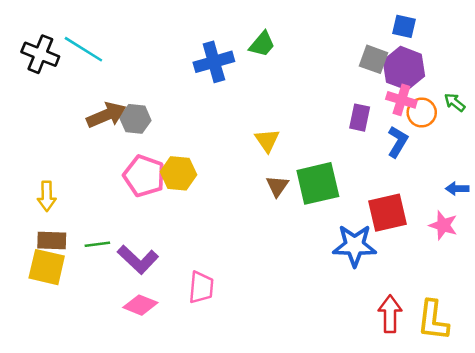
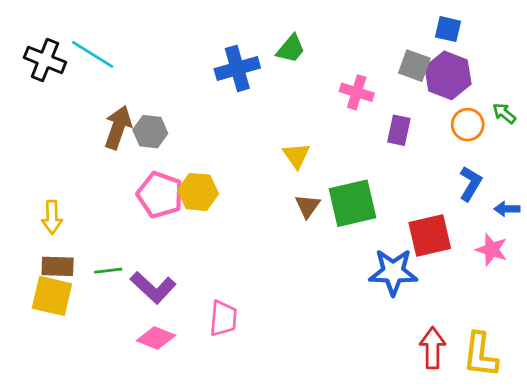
pink cross: (401, 100) -> (357, 92), moved
brown arrow: (106, 115) -> (118, 127), turned -48
blue L-shape: (398, 142) -> (470, 184), moved

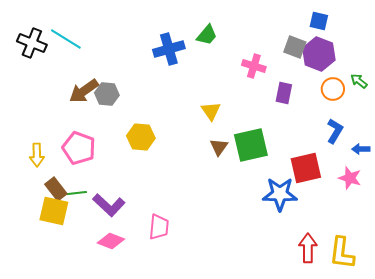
brown arrow: (118, 127) -> (84, 91), turned -144
pink pentagon: (160, 195) -> (79, 148), moved
brown rectangle: (58, 266) -> (56, 189), moved, turned 50
yellow square: (52, 296) -> (54, 211), moved

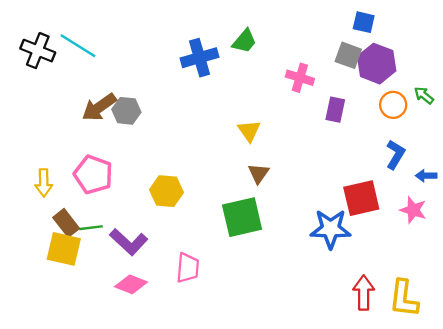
blue square: (319, 21) -> (364, 22), moved
yellow hexagon: (141, 137) -> (166, 191), moved
green square: (251, 145) -> (242, 217), moved

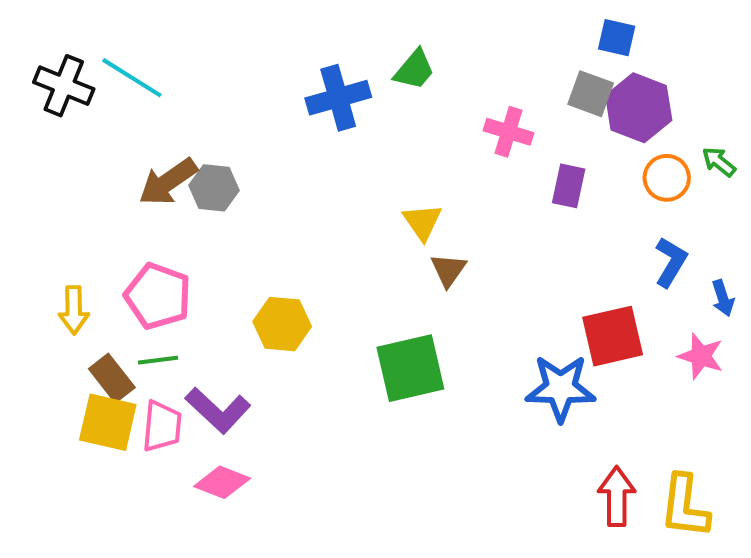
brown triangle: (259, 173) -> (448, 270), moved
blue arrow: (426, 176) -> (723, 298), turned -108
green line: (91, 228) -> (158, 360), moved
pink trapezoid: (188, 268) -> (162, 426), moved

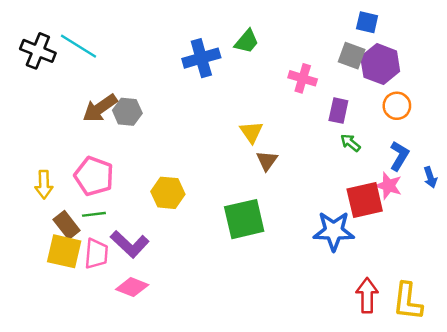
green arrow: (719, 162) -> (350, 143), moved
pink star: (701, 356) -> (389, 186), moved

